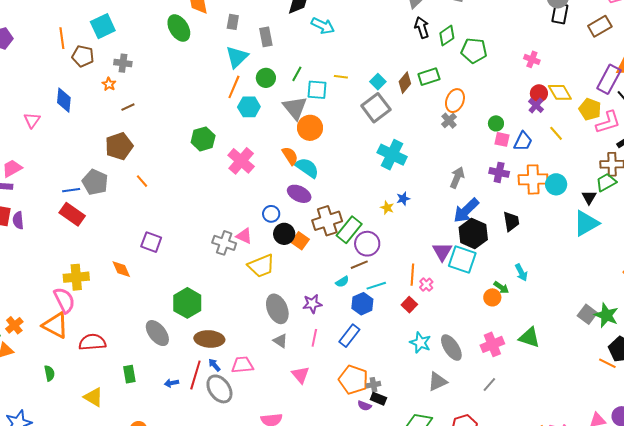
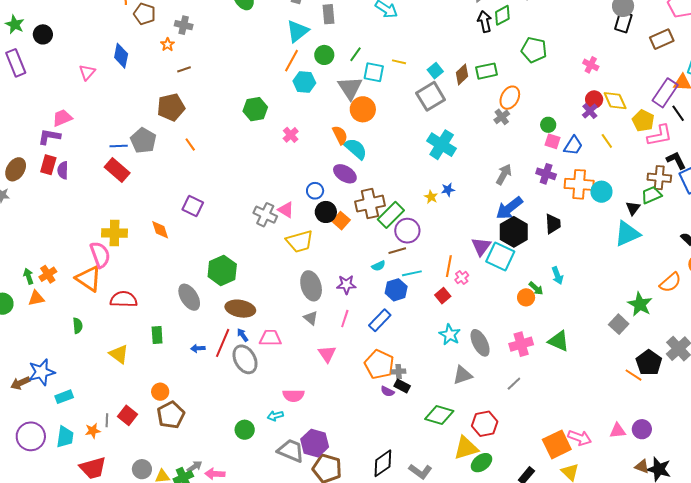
green diamond: (447, 36) -> (502, 15), moved
pink cross: (241, 161) -> (291, 135), size x0.6
green star: (606, 315) -> (640, 304), moved

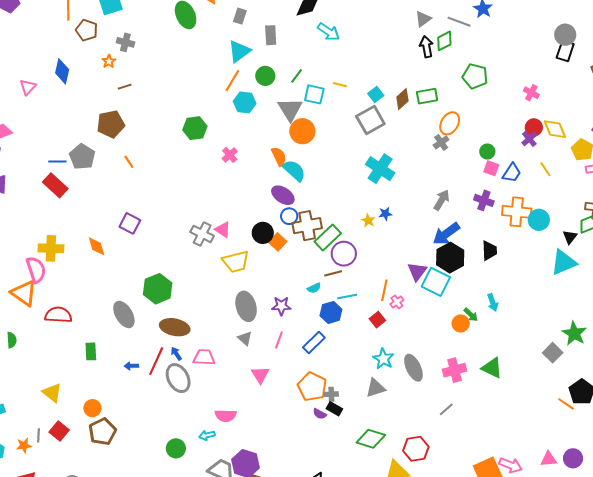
blue circle: (315, 191) -> (289, 216), moved
yellow triangle: (119, 354) -> (52, 393), moved
gray triangle: (463, 375) -> (376, 388), moved

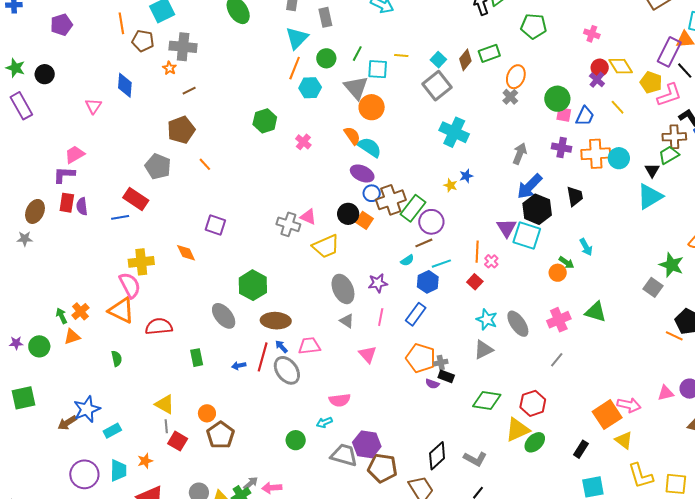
gray cross: (125, 42) -> (183, 47), size x1.5
green circle: (487, 152) -> (557, 99), size x1.6
blue line: (57, 161) -> (120, 217), moved
gray line: (38, 435) -> (166, 426), moved

